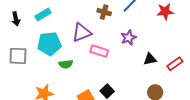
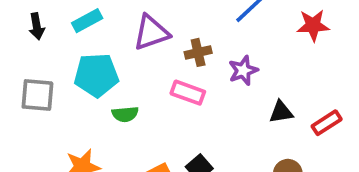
brown cross: (104, 12) -> (198, 52), moved, turned -32
purple triangle: (82, 32) -> (151, 33), moved

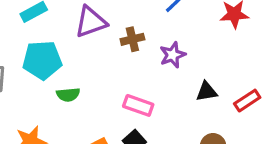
pink rectangle: (188, 93) -> (138, 105), moved

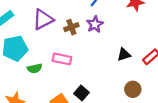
purple star: (173, 55) -> (95, 24), moved
pink rectangle: (138, 105) -> (62, 59), moved

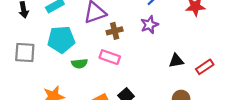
brown cross: (71, 27) -> (115, 31), moved

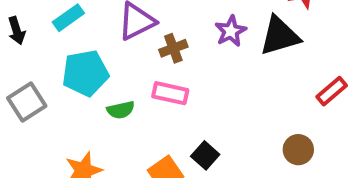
gray square: (25, 52) -> (27, 102), turned -30
black triangle: (176, 61) -> (280, 36), moved, size x1.6

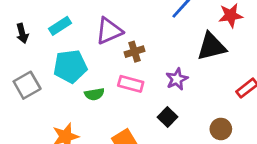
purple star: (231, 31) -> (177, 79), moved
black square: (205, 155) -> (167, 117), moved

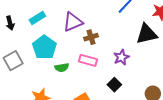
cyan pentagon: (70, 66) -> (44, 47), turned -30

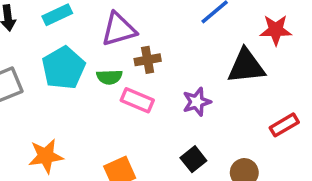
green semicircle: (62, 68) -> (109, 77), moved
black square: (114, 85) -> (193, 159), moved

